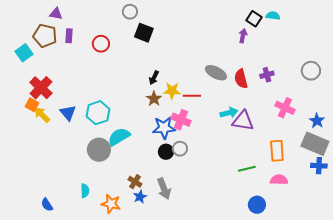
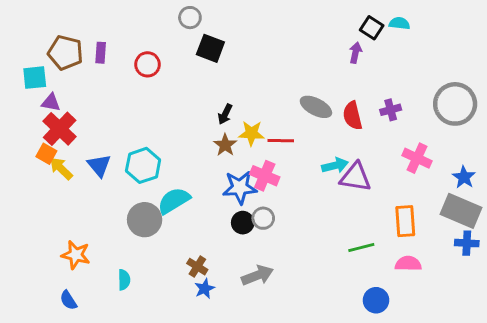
purple triangle: (56, 14) -> (51, 102), moved
cyan square: (24, 53) -> (35, 78), turned 30
gray circle: (311, 71) -> (455, 104), size x1.5
gray arrow: (164, 189) -> (257, 275), moved, turned -90
orange star: (111, 204) -> (76, 255), moved

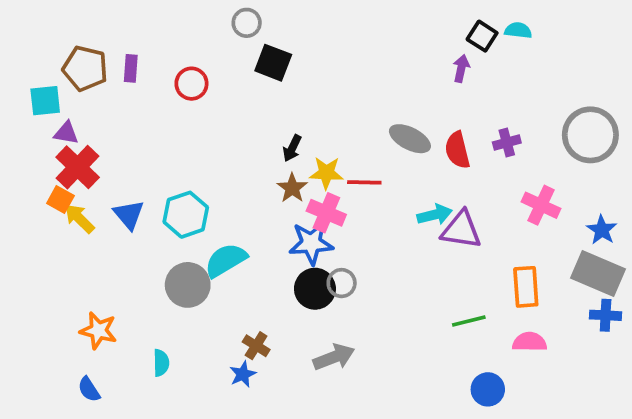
pink cross: (265, 176) -> (326, 213), moved
black circle: (243, 223) -> (315, 289), size x1.4
blue star: (205, 289) -> (243, 374), moved

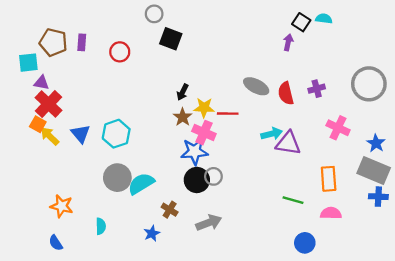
cyan semicircle: (226, 260) -> (141, 184), moved
green line: (469, 321) -> (293, 200), turned 30
brown cross: (256, 346) -> (170, 210), moved

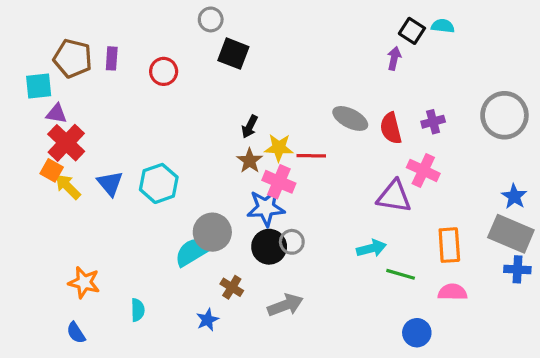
pink cross: (338, 128) -> (423, 170), moved
cyan arrow: (272, 134) -> (371, 248), moved
gray circle: (117, 178) -> (212, 232), moved

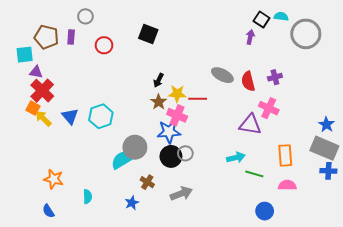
gray circle: (211, 19) -> (85, 16), moved
gray circle: (504, 115) -> (306, 34), moved

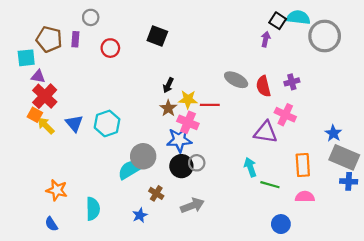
cyan semicircle: (281, 16) -> (298, 17), size x1.5
blue star: (326, 125) -> (333, 133), moved
cyan arrow: (236, 157) -> (250, 167), turned -96
cyan semicircle: (88, 197) -> (93, 209), size x1.5

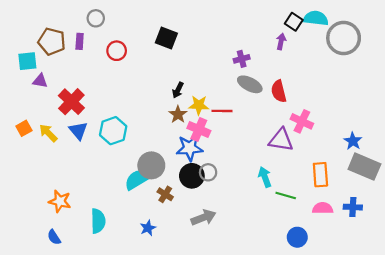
purple cross: (292, 82) -> (242, 59), moved
red cross: (45, 96) -> (71, 102), moved
orange square: (35, 115) -> (24, 128), moved, turned 32
blue cross: (349, 181) -> (353, 207), moved
brown cross: (156, 193) -> (165, 194), moved

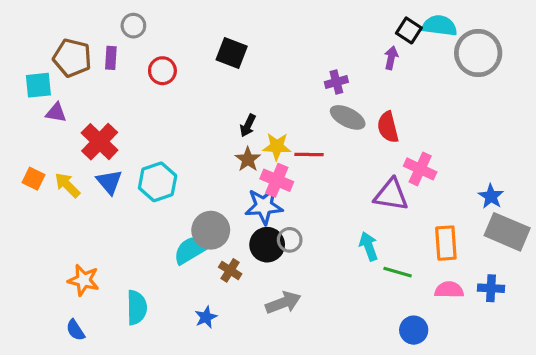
orange square: (24, 128) -> (34, 179), turned -35

